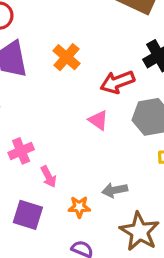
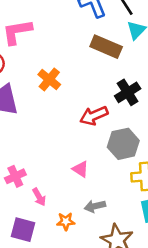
orange cross: (66, 57) -> (49, 79), moved
pink triangle: (98, 120) -> (80, 169), moved

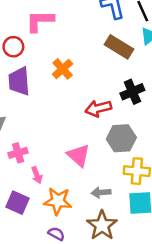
pink triangle: (80, 169) -> (79, 155), size x1.5
gray arrow: (95, 206) -> (101, 192), moved
orange star: (66, 221) -> (58, 201), size x1.6

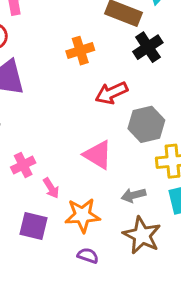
orange cross: (63, 69) -> (80, 51), moved, turned 35
black cross: (132, 92) -> (148, 47), moved

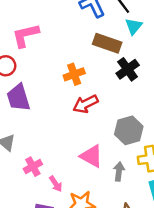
red arrow: (112, 93) -> (85, 104), moved
gray arrow: (133, 195) -> (119, 171), moved, turned 114

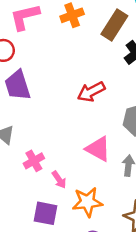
brown rectangle: (107, 43) -> (114, 25), turned -76
orange cross: (74, 74) -> (72, 15), moved

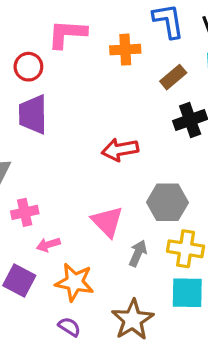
brown rectangle: (114, 25) -> (173, 77), size x0.7
pink arrow: (59, 180) -> (48, 245), turned 90

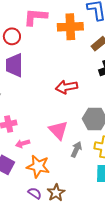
orange cross: (125, 50) -> (70, 27), size x1.4
brown star: (133, 320) -> (56, 193), moved, size x0.7

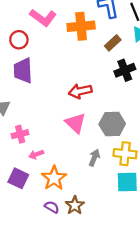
pink L-shape: (35, 17) -> (43, 18), turned -145
pink triangle: (58, 130) -> (75, 123), moved
orange star: (38, 166) -> (54, 178), turned 30

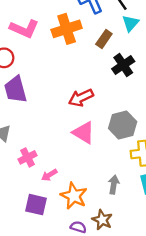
gray arrow: (94, 158) -> (114, 185), moved

